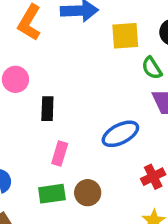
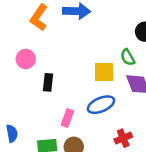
yellow square: (125, 36) -> (104, 72), moved
pink rectangle: (60, 154) -> (67, 118), moved

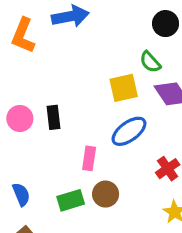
pink circle: (26, 59) -> (20, 119), moved

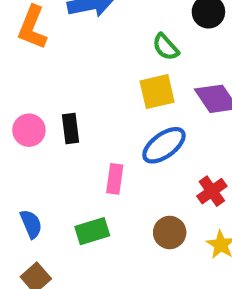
green semicircle: (150, 62) -> (166, 47), moved
brown circle: (106, 194) -> (170, 232), moved

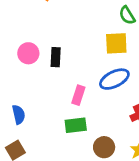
green rectangle: (92, 231) -> (76, 125), moved
brown circle: (170, 232) -> (104, 147), moved

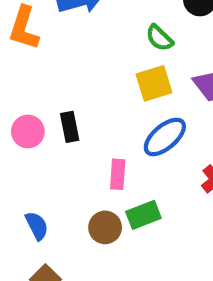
green rectangle: (76, 125) -> (143, 215), moved
brown circle: (104, 147) -> (105, 227), moved

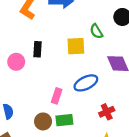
yellow square: (154, 83) -> (76, 46), moved
black rectangle: (70, 127) -> (38, 49), moved

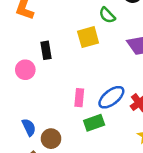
blue ellipse: (86, 83) -> (111, 97), moved
brown circle: (43, 121) -> (51, 139), moved

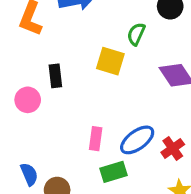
green semicircle: (107, 15) -> (136, 34), turned 66
yellow square: (88, 37) -> (110, 61), turned 30

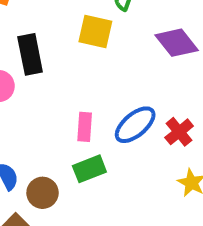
black rectangle: (55, 76) -> (30, 54), size x1.4
green rectangle: (113, 172) -> (89, 169), moved

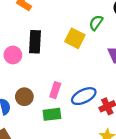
brown circle: (43, 193) -> (24, 97), moved

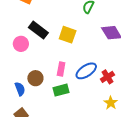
yellow square: (75, 38) -> (68, 35), moved
black rectangle: (35, 42) -> (38, 30), turned -48

